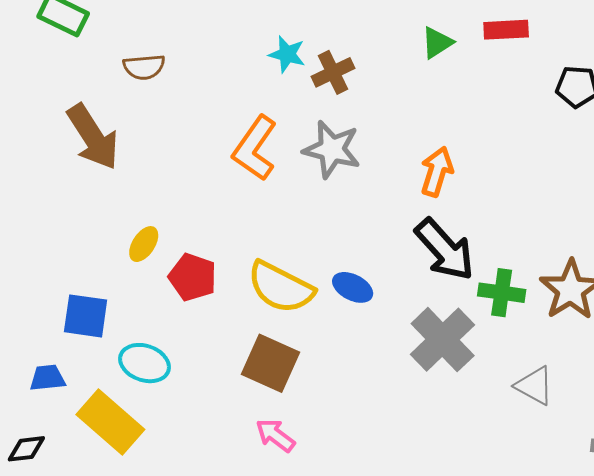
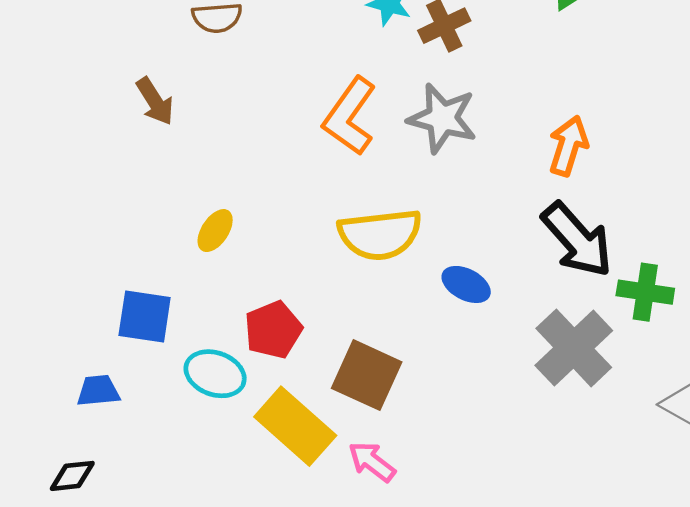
brown arrow: (93, 137) -> (155, 101), size x0.6
red pentagon: (193, 277) -> (273, 330), moved, turned 30
yellow semicircle: (281, 287) -> (380, 234), moved, turned -34
yellow rectangle: (110, 422) -> (295, 426), moved

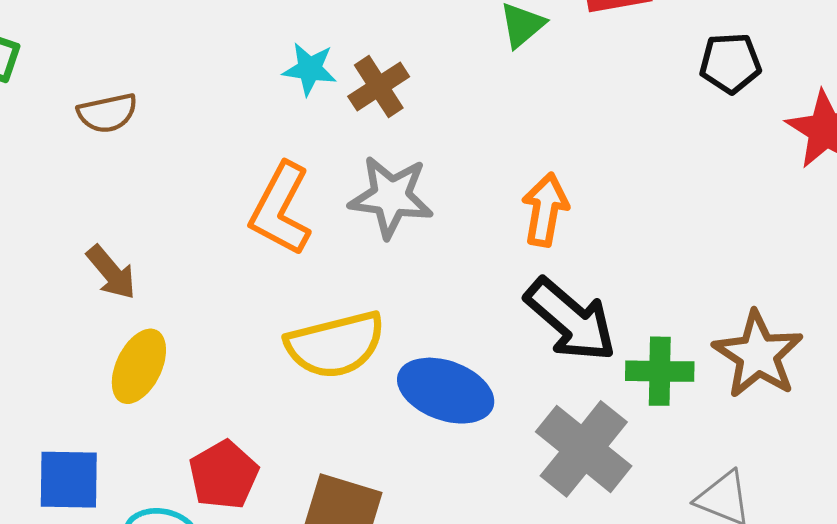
brown arrow: (155, 101) -> (111, 272), moved
yellow ellipse: (215, 231) -> (139, 366), size x1.4
blue ellipse: (466, 284) -> (446, 391), size x1.6

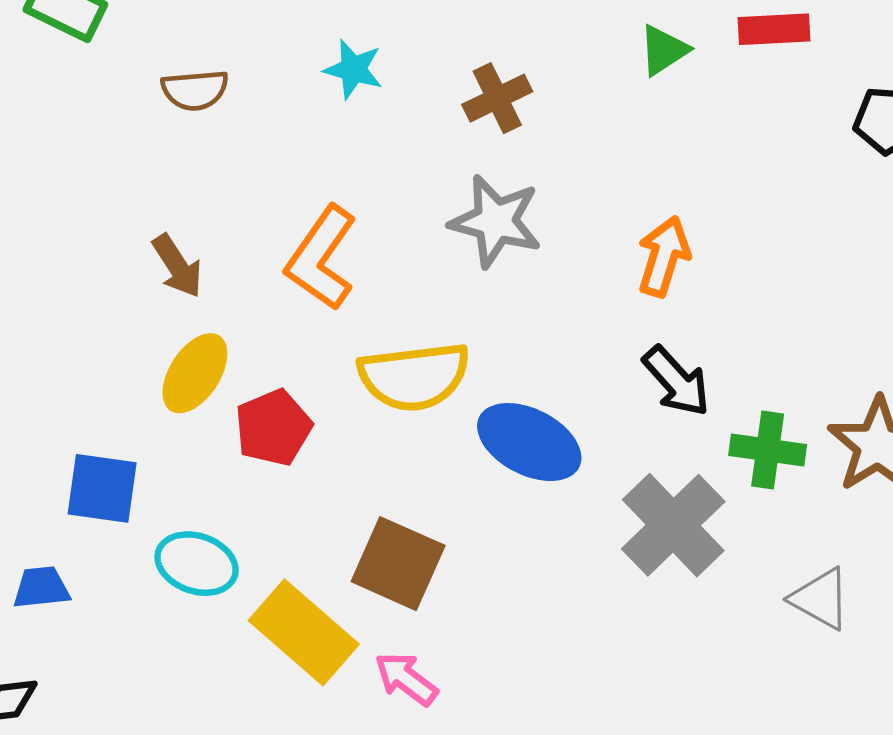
cyan star: (310, 69) -> (353, 69), moved
orange L-shape: (281, 209) -> (321, 258), moved
black arrow: (571, 320) -> (676, 381), size x0.7
red pentagon: (224, 475) -> (273, 428), moved

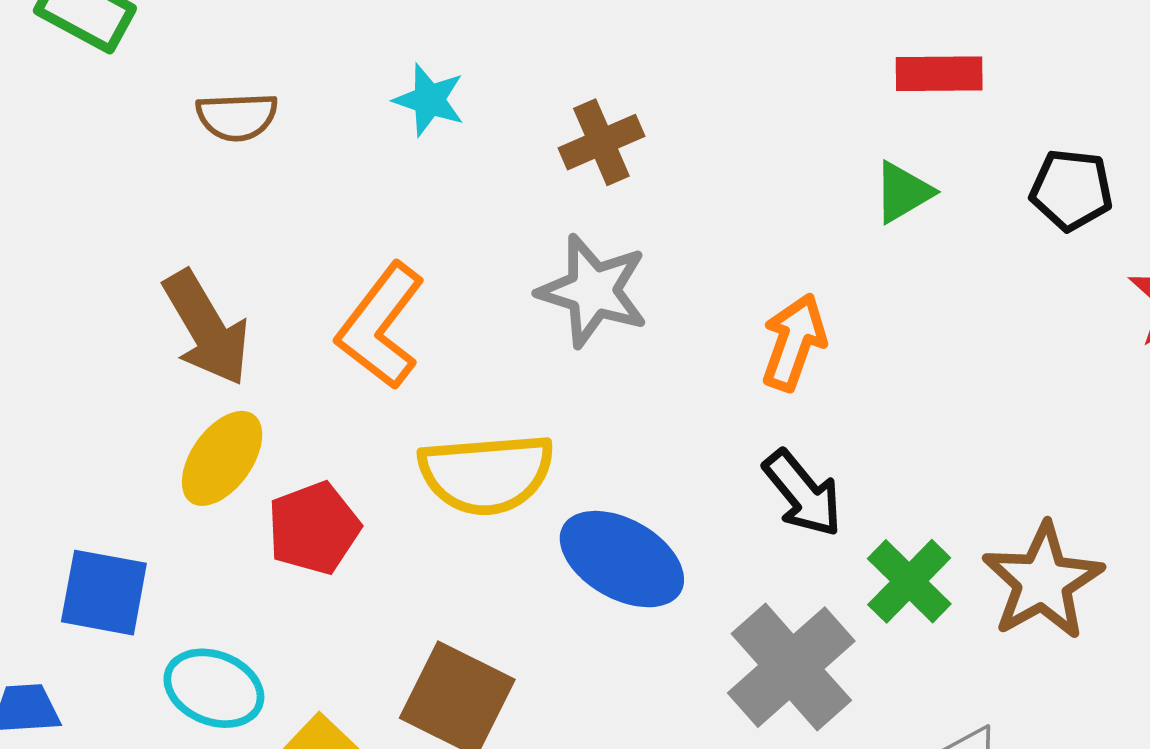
green triangle: (664, 50) -> (903, 192), moved
brown arrow: (177, 266) -> (206, 328), size x1.5
green cross: (768, 450) -> (909, 581), turned 34

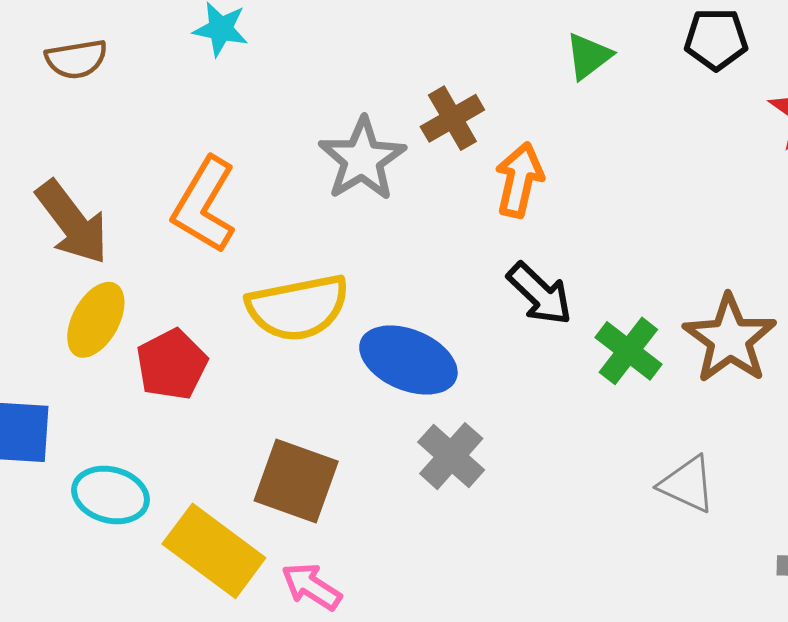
brown cross: (601, 142) -> (452, 118), moved
gray star: (593, 291) -> (362, 159), turned 30
gray cross: (791, 667) -> (451, 456), moved, size x0.7

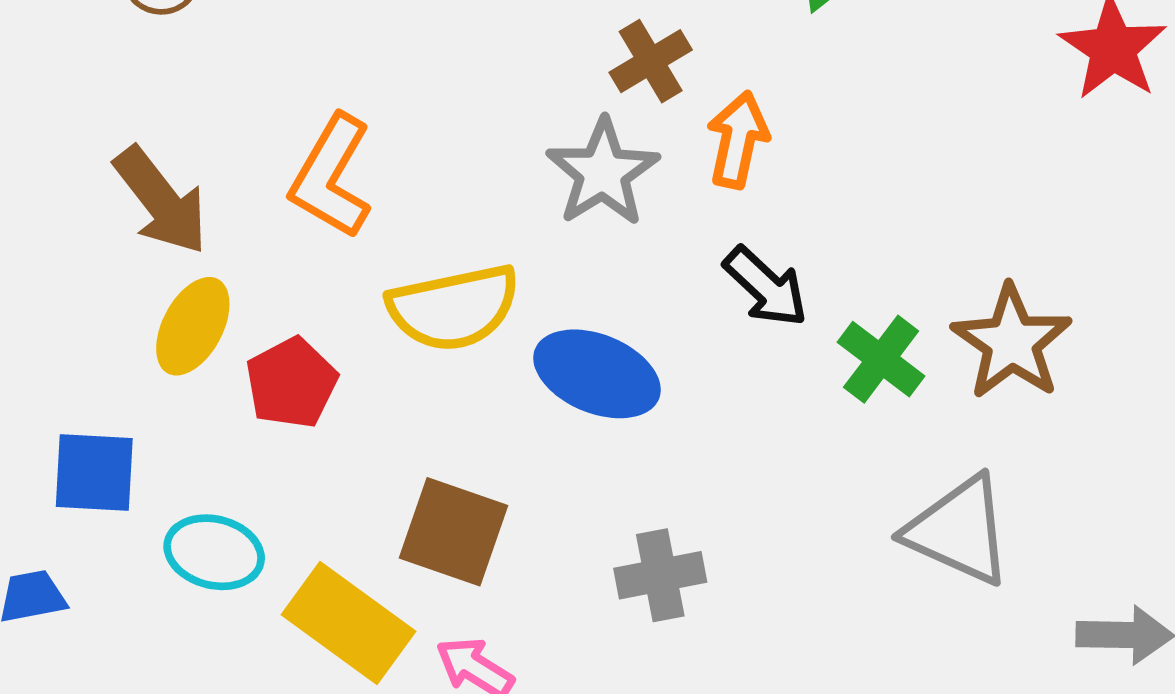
gray star: (362, 159) -> (603, 172), moved
gray cross: (451, 456) -> (660, 575), moved, turned 38
gray triangle: (687, 484) -> (959, 531), size x1.5

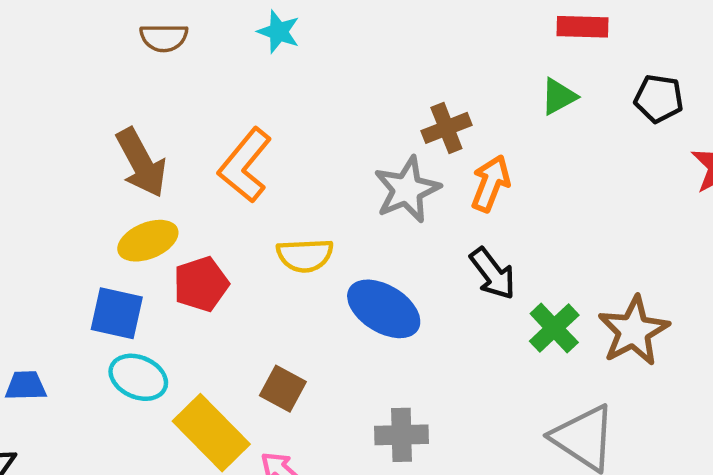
yellow semicircle: (454, 308) -> (305, 255), size x0.7
yellow ellipse: (193, 326) -> (148, 241), turned 30
blue square: (94, 473) -> (117, 313), moved
brown square: (454, 532) -> (283, 389), size x0.7

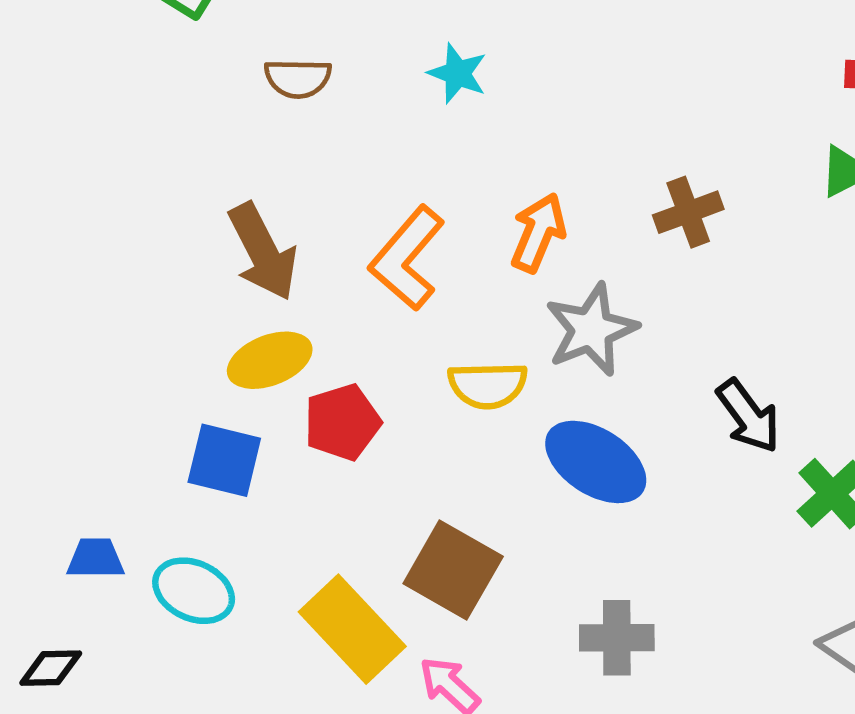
orange arrow: (491, 183) -> (538, 233), moved
gray star: (407, 190) -> (591, 330), moved
cyan ellipse: (138, 377) -> (194, 591), moved
brown square: (283, 389) -> (453, 570), size x1.5

